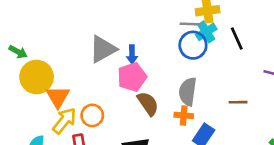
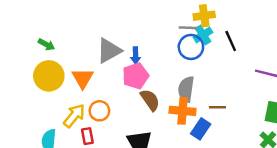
green arrow: (18, 52) -> (46, 45), moved
orange triangle: (58, 97) -> (83, 78), moved
brown line: (238, 102) -> (217, 107), moved
orange cross: (184, 115) -> (183, 111), size x1.5

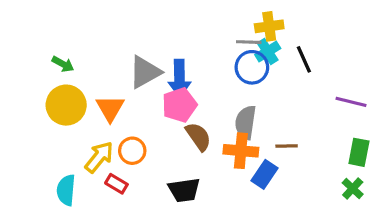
blue arrow: (136, 55) -> (179, 78), size x1.6
red rectangle: (87, 136) -> (116, 184), turned -49

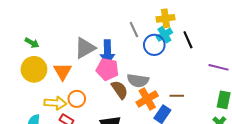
gray line: (249, 42) -> (134, 30), moved, turned 63
pink pentagon: (179, 105) -> (107, 69), turned 30
gray semicircle: (246, 122) -> (138, 81), moved, turned -90
orange cross: (241, 151) -> (147, 99), turned -35
yellow arrow: (99, 157) -> (55, 103), turned 55

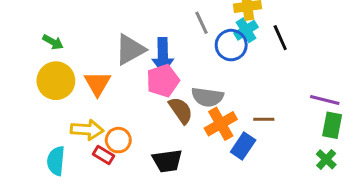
purple line: (219, 67) -> (325, 100), moved
pink pentagon: (107, 69) -> (163, 81), turned -30
orange circle: (77, 99) -> (118, 140), moved

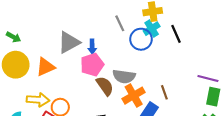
blue arrow: (163, 55) -> (92, 47), size x0.6
orange triangle: (97, 84) -> (45, 67), turned 36
brown line: (264, 119) -> (164, 92), turned 72

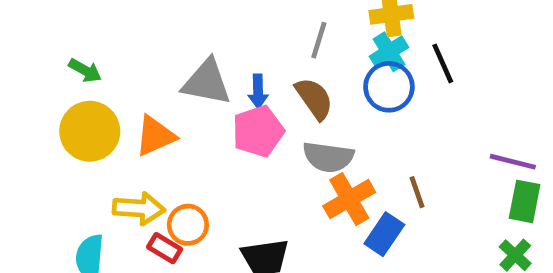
gray line: (120, 23) -> (319, 40), turned 42
blue circle: (141, 39) -> (389, 87), moved
gray triangle: (69, 42) -> (207, 82), turned 40
brown semicircle: (105, 86) -> (314, 99), moved

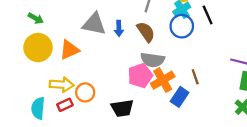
pink pentagon: (258, 131) -> (140, 76), moved
red rectangle: (165, 248) -> (65, 105), moved, turned -56

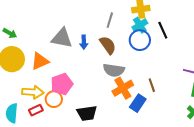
pink pentagon: (140, 76) -> (62, 84), moved

